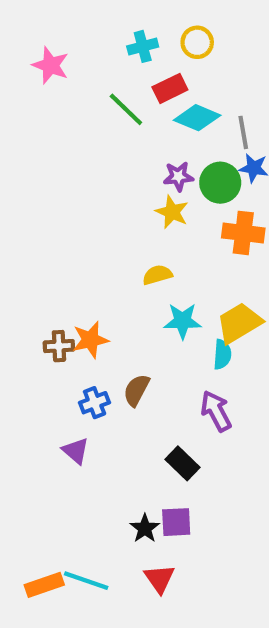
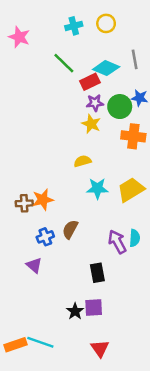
red rectangle: (170, 88) -> (90, 82), moved
gray line: (243, 132) -> (135, 59), moved
cyan semicircle: (222, 354) -> (135, 238), moved
black rectangle: (182, 463) -> (97, 273), turned 36
red triangle: (159, 579) -> (100, 348), moved

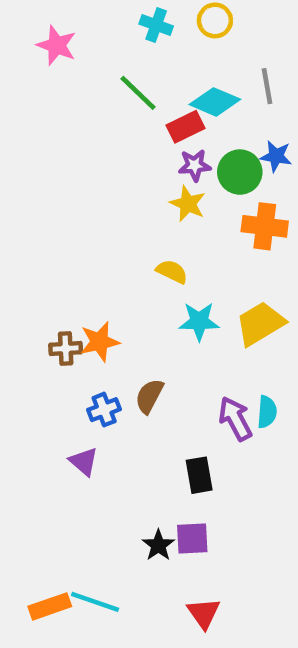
cyan cross: (74, 26) -> (156, 25), turned 35
yellow semicircle: (82, 161) -> (172, 272), turned 42

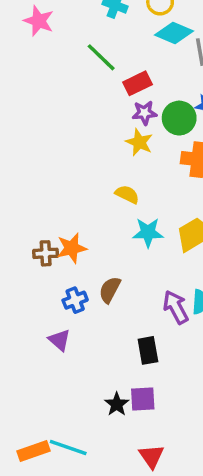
cyan diamond: (215, 102) -> (174, 33), moved

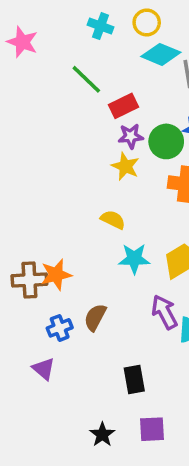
brown cross: (46, 253) -> (29, 280), size x1.4
purple arrow: (176, 307) -> (164, 312), moved
purple square: (143, 399) -> (152, 429), moved

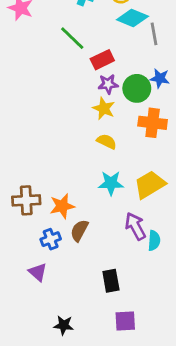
yellow semicircle: (113, 220) -> (107, 142), moved
orange star: (56, 275) -> (62, 206), moved
black star: (102, 435) -> (64, 325), moved, turned -30

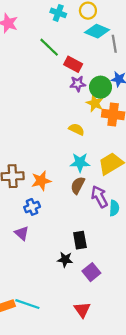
red rectangle: (102, 60) -> (73, 64), turned 54
yellow star: (104, 108) -> (95, 103), moved
brown semicircle: (79, 231) -> (78, 185), moved
purple square: (125, 321) -> (91, 272), turned -36
black star: (64, 325) -> (65, 259), moved

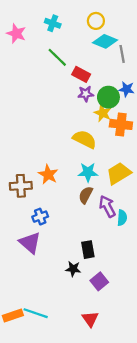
cyan cross: (58, 13) -> (53, 23), moved
yellow semicircle: (77, 129) -> (85, 139), size x1.5
orange star: (41, 181) -> (48, 174), moved, turned -30
purple triangle: (22, 233) -> (30, 243), size x1.5

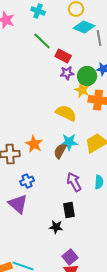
brown semicircle: (86, 195) -> (60, 151), moved
purple arrow: (107, 206) -> (74, 182), moved
purple square: (99, 281) -> (70, 257), moved

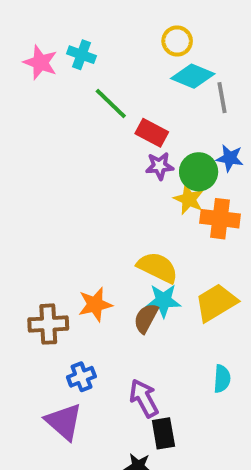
cyan cross: (38, 11) -> (81, 55), moved
yellow semicircle: (66, 113) -> (158, 267), moved
orange star: (34, 144) -> (95, 305), turned 30
purple arrow: (74, 182) -> (144, 398), moved

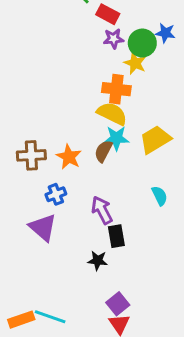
orange cross: (220, 219) -> (116, 89), moved
orange star: (95, 305) -> (69, 157), moved, turned -30
cyan semicircle: (222, 379) -> (160, 196), turned -30

